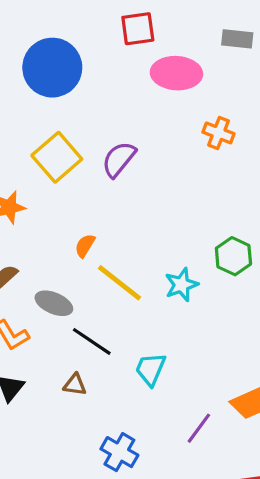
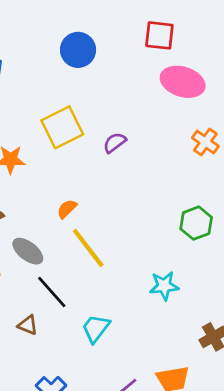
blue circle: (52, 68) -> (78, 50), size x0.7
purple semicircle: (119, 159) -> (115, 143), size x0.7
green hexagon: (233, 256) -> (196, 223), moved
cyan star: (181, 285) -> (164, 286), moved

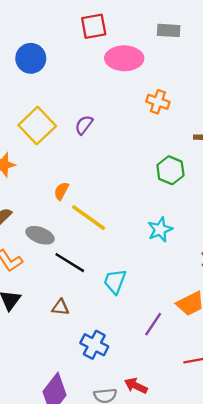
brown triangle: (28, 325) -> (60, 307), moved

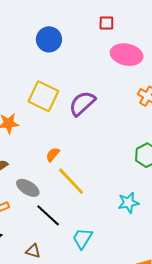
red square: (94, 26) -> (106, 23), size x0.7
purple semicircle: (84, 125) -> (82, 103), size x1.6
yellow square: (37, 126) -> (43, 96), turned -32

